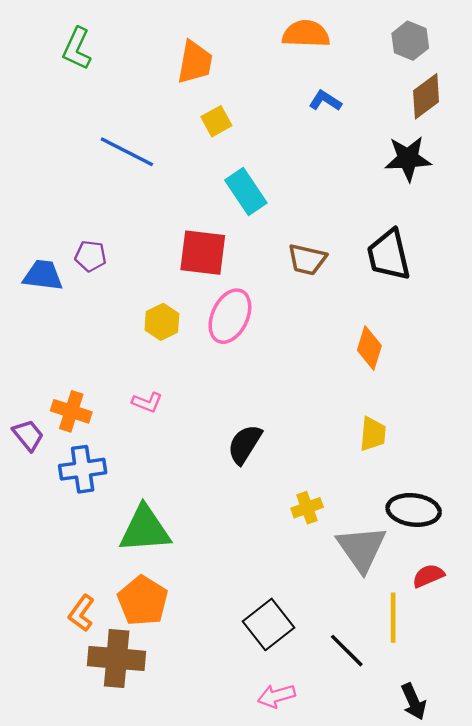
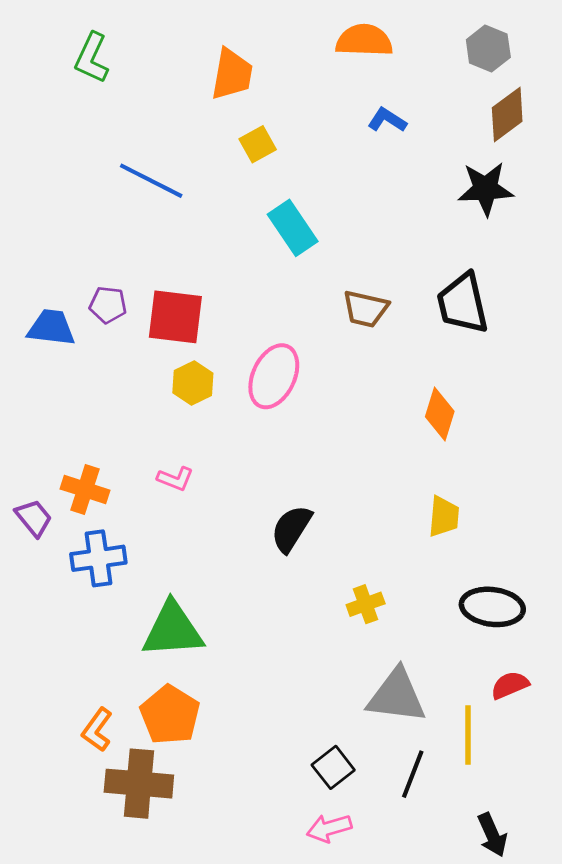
red square: (203, 253) -> (175, 317), moved
gray triangle: (361, 549) -> (397, 696), moved, turned -48
black square: (269, 624) -> (333, 767), moved, size x0.7
black line: (347, 651) -> (413, 774), turned 66

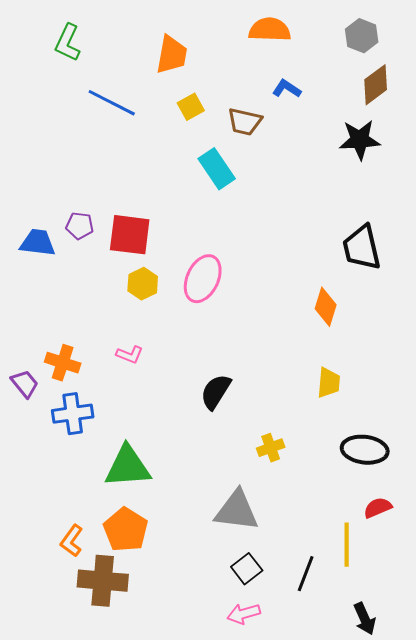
blue line: (151, 181) -> (112, 103), moved
black trapezoid: (463, 303) -> (362, 248), moved
brown trapezoid: (366, 309) -> (245, 122), moved
gray triangle: (397, 696) -> (237, 511), moved

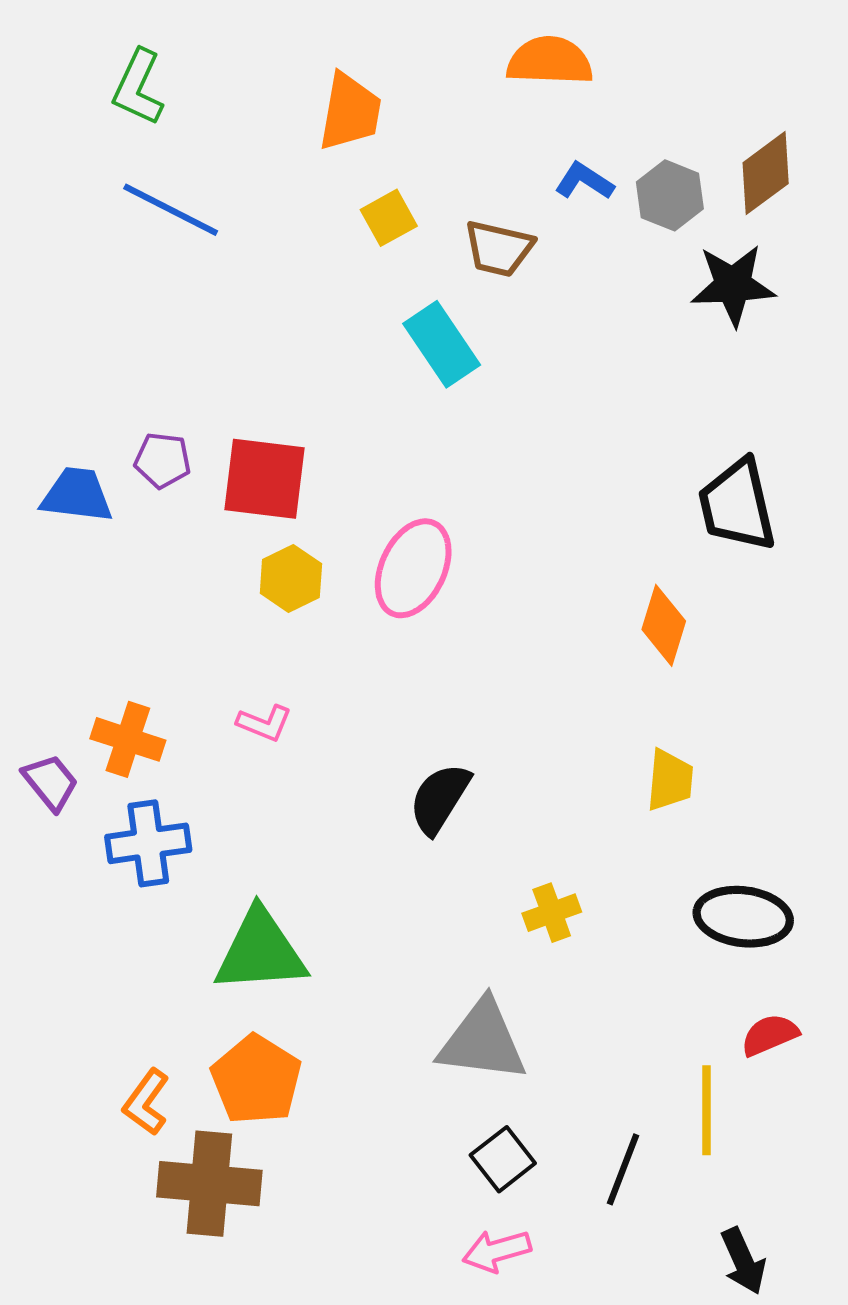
gray hexagon: (362, 36) -> (670, 195), moved
blue line: (112, 103) -> (171, 210), moved

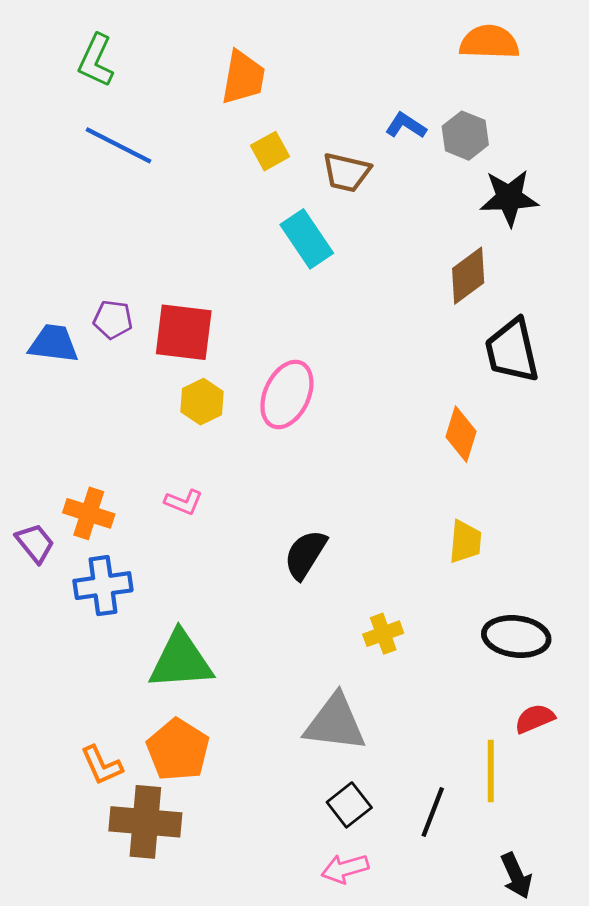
orange semicircle: (550, 61) -> (489, 42), moved
brown diamond: (766, 173) -> (468, 276), moved
orange L-shape: (146, 1102) -> (102, 765), turned -60

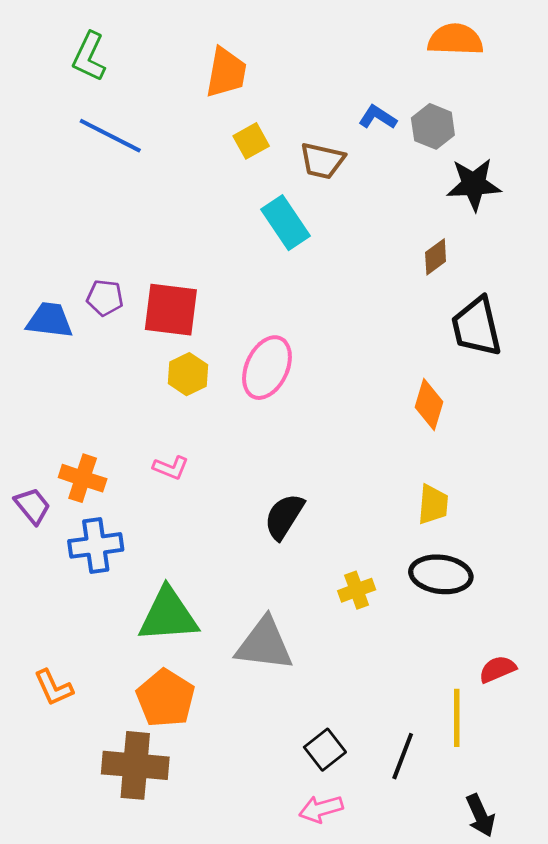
brown diamond: (468, 276) -> (436, 257), size x0.7
black ellipse: (516, 637) -> (441, 574), moved
gray triangle: (335, 723) -> (264, 644), moved
orange L-shape: (102, 765) -> (54, 688), moved

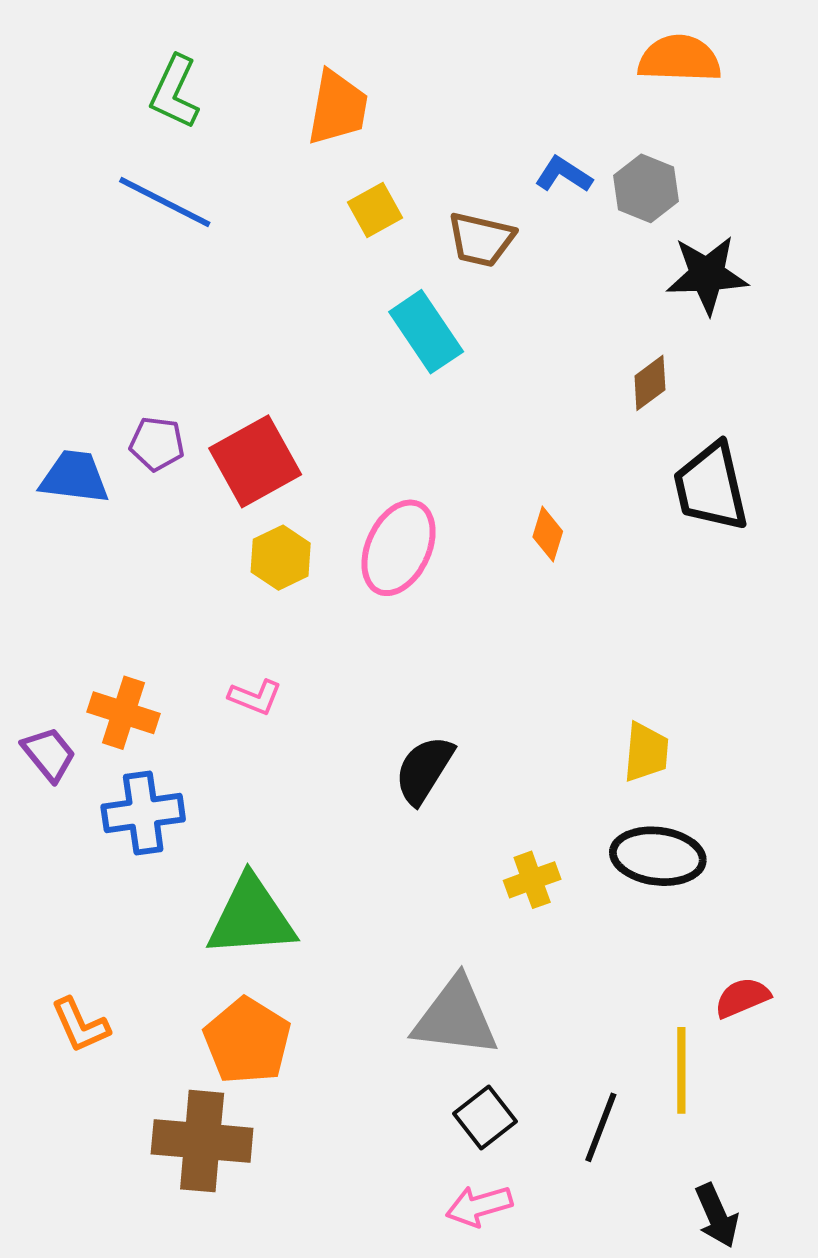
green L-shape: (89, 57) -> (175, 92), moved
red square: (171, 310) -> (255, 461), turned -36
orange diamond: (429, 404) -> (548, 534), moved, size x0.7
gray triangle: (264, 644) -> (455, 1017), moved

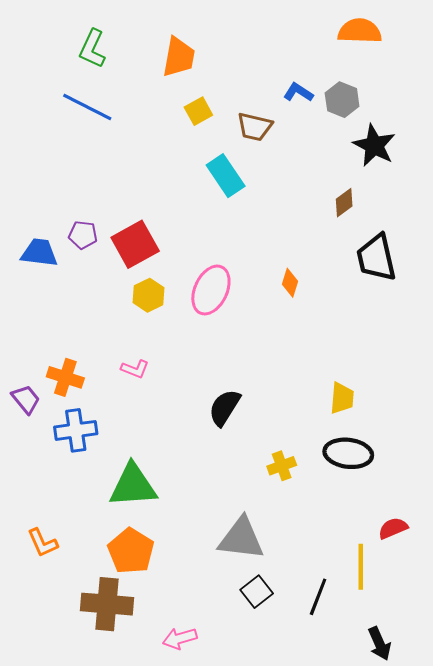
black star: (707, 275) -> (374, 145), turned 30
pink arrow: (479, 1206) -> (180, 638), moved

